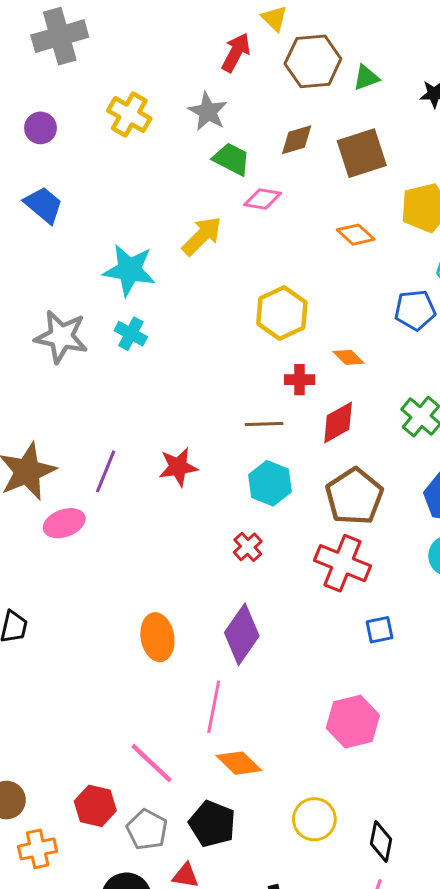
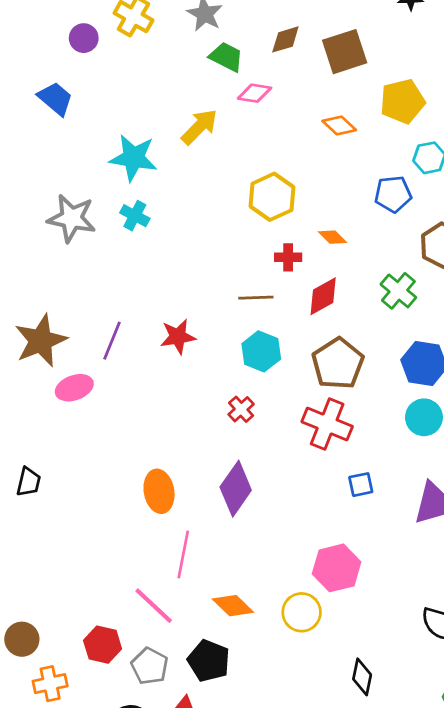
purple circle: (41, 128) -> (84, 38), moved
pink line: (214, 707) -> (183, 554), moved
yellow circle: (314, 819) -> (302, 612), moved

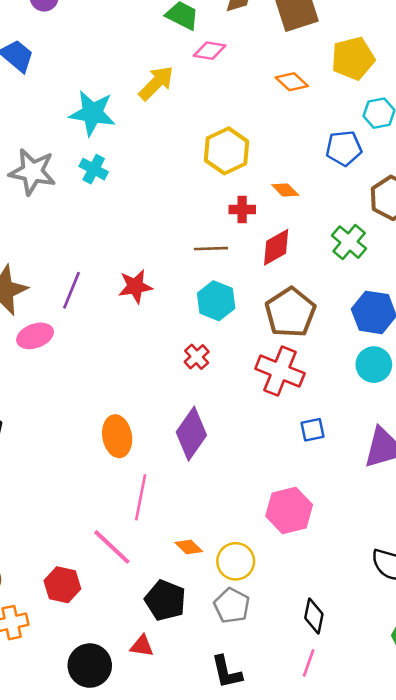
orange diamond: (233, 606) -> (189, 547), size x0.7
yellow circle: (302, 612) -> (236, 561), moved
gray pentagon: (150, 666) -> (232, 606), moved

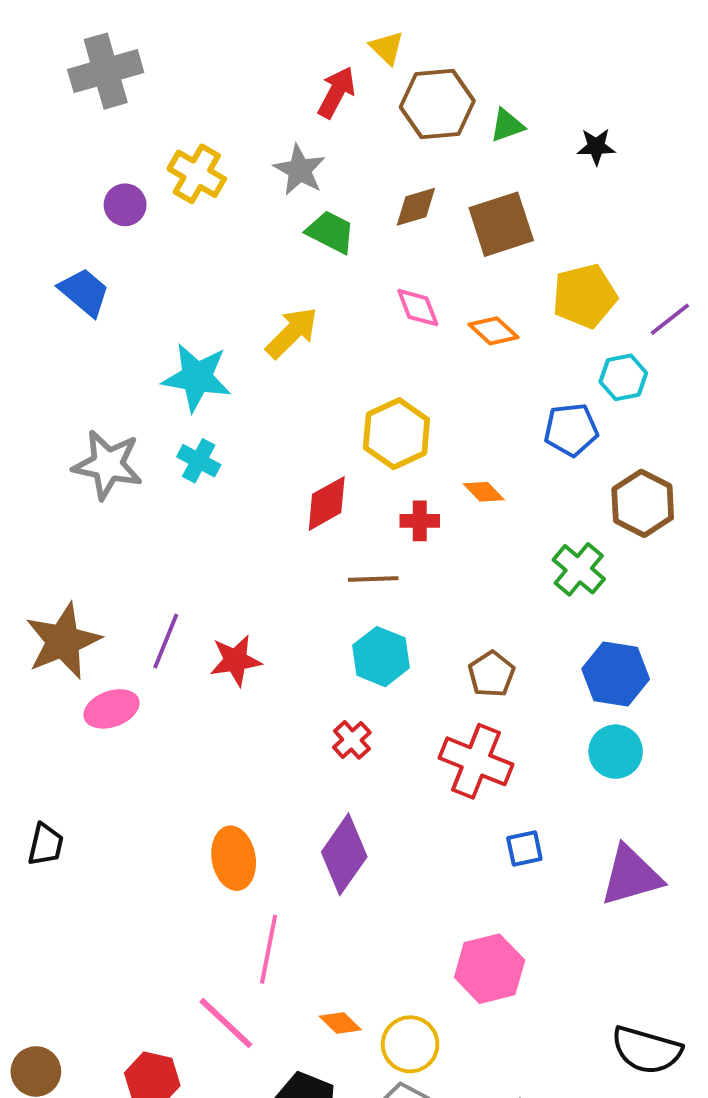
pink diamond: (210, 51) -> (418, 308), moved, turned 60
red diamond: (276, 247) -> (327, 503), moved
red star: (135, 286) -> (236, 660), moved
brown pentagon: (290, 312) -> (491, 674), size x0.6

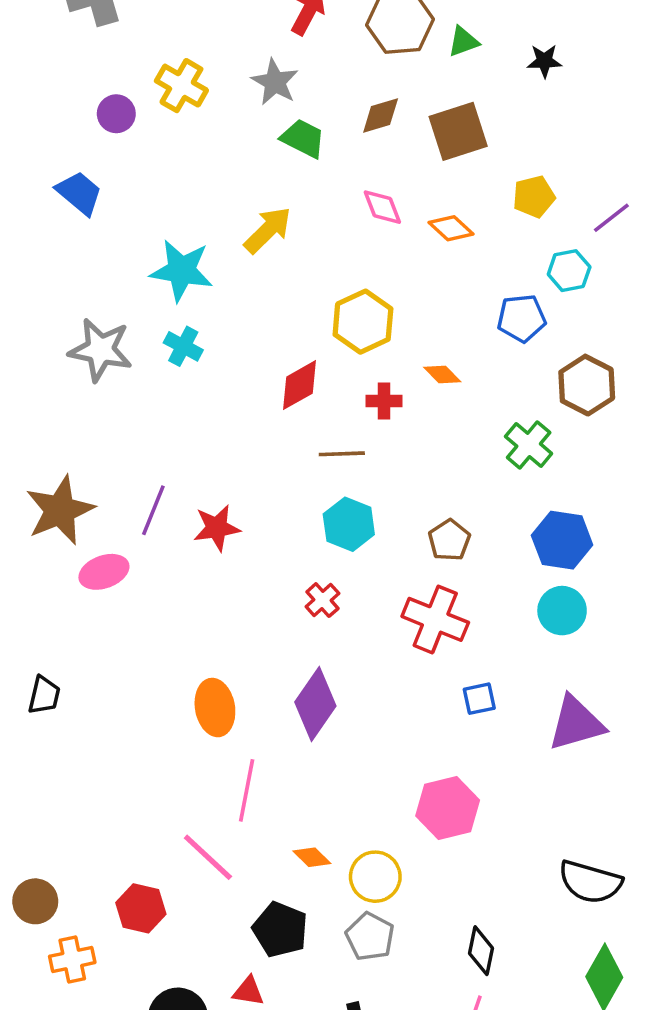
yellow pentagon: (585, 296) -> (534, 197), size x0.7

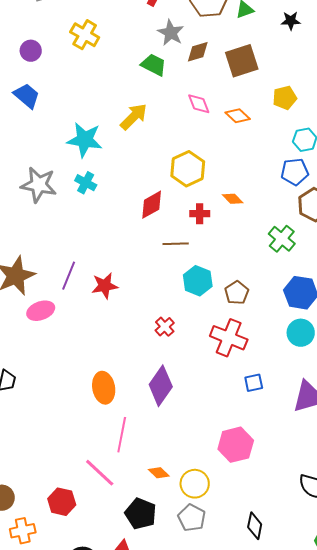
gray star: (275, 82) -> (171, 33), moved
purple circle: (116, 114) -> (31, 51), moved
blue pentagon: (522, 318) -> (295, 172), moved
cyan hexagon: (349, 524) -> (198, 281), moved

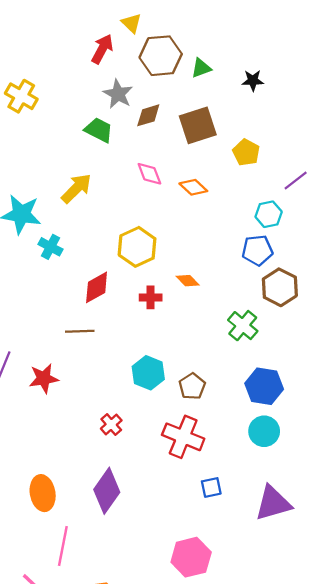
yellow pentagon: (285, 98) -> (246, 152), moved, turned -30
cyan cross: (86, 183) -> (50, 247), moved
brown line: (176, 244) -> (80, 331), moved

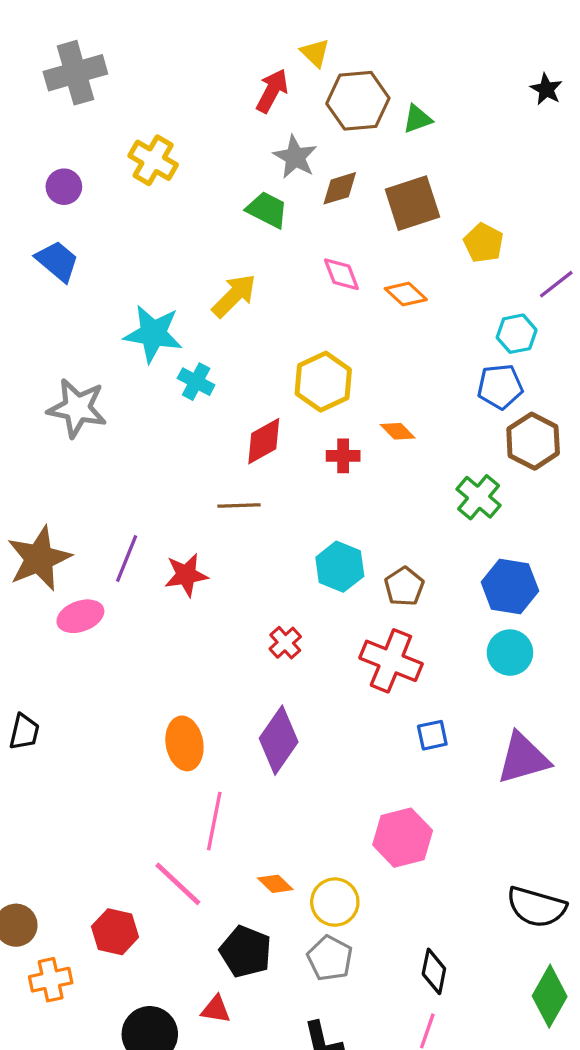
black star: (253, 80) -> (546, 89), moved, turned 30

